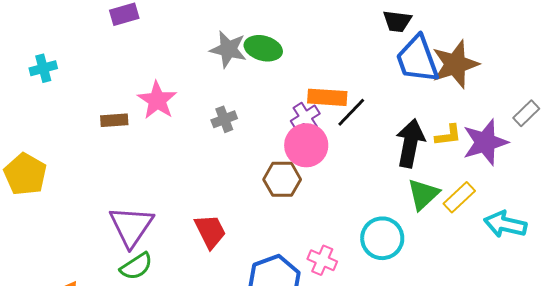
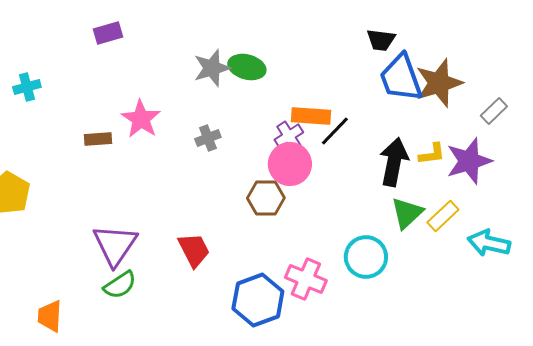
gray star: (228, 49) -> (212, 68), turned -30
gray rectangle: (526, 113) -> (494, 111), moved
pink cross: (322, 260) -> (306, 279), size x1.4

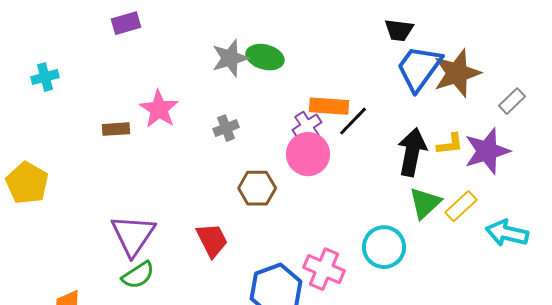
blue trapezoid: (401, 78) -> (419, 68), turned 56
brown hexagon: (266, 198) -> (257, 188), moved

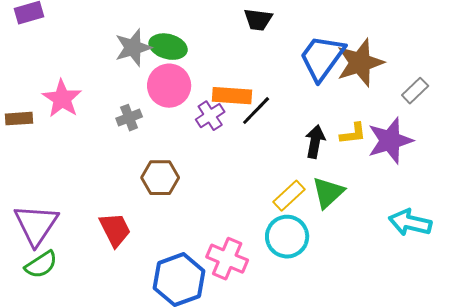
black trapezoid: (399, 30) -> (258, 20), moved
black arrow: (412, 152) -> (315, 142), size x0.7
pink circle: (308, 154) -> (169, 86), moved
yellow rectangle: (461, 206) -> (289, 196), moved

